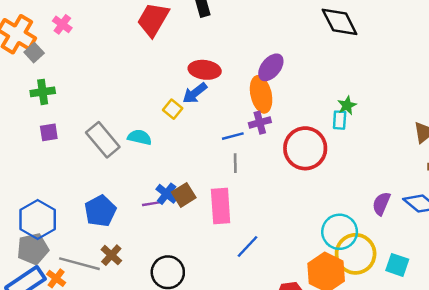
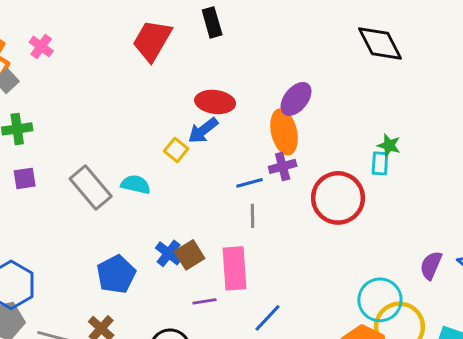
green star: (347, 105) -> (389, 145), turned -30
purple line: (152, 204) -> (205, 301), moved
blue pentagon: (100, 211) -> (116, 274), moved

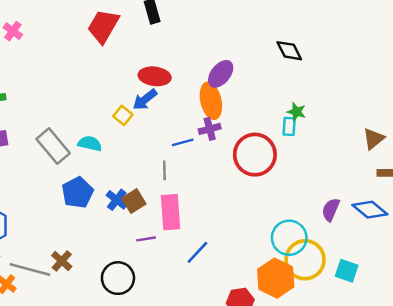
black diamond: (380, 43) -> (289, 51), moved, size x0.7
gray line: (253, 216) -> (164, 170), moved
blue pentagon: (116, 274) -> (78, 192), moved

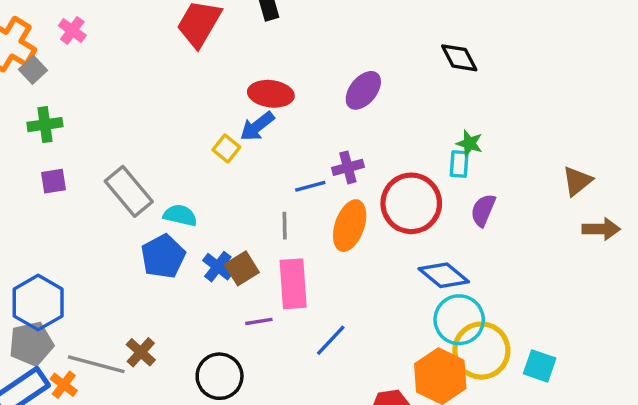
orange ellipse: (211, 101) -> (350, 226), moved, turned 32
cyan semicircle: (90, 144) -> (180, 215), moved
purple semicircle: (331, 210) -> (483, 210), moved
blue diamond: (370, 210) -> (444, 275), moved

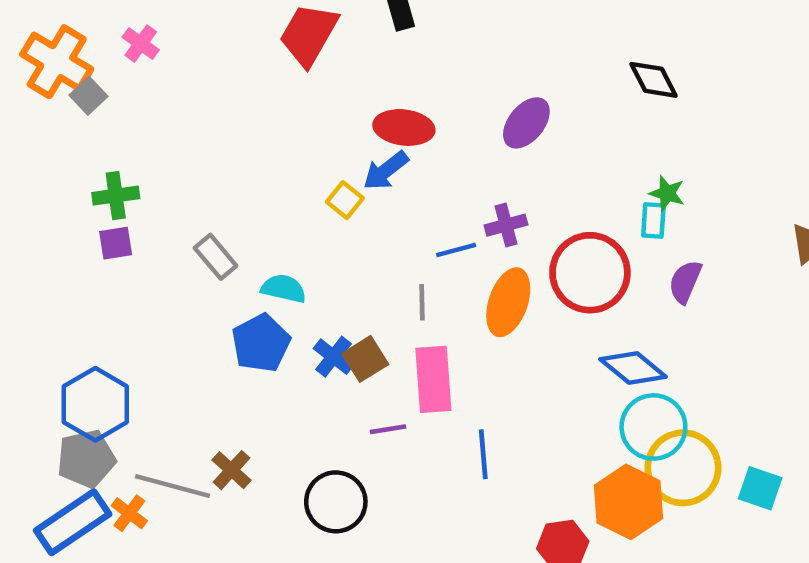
green cross: (45, 125) -> (116, 196), moved
gray rectangle: (129, 191) -> (216, 257), size x0.7
blue line: (331, 340) -> (483, 454), turned -48

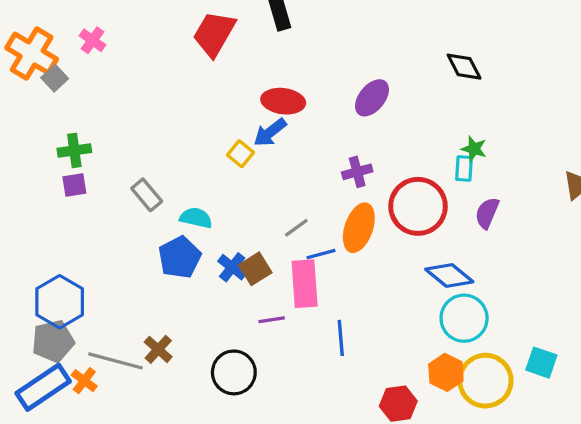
blue line: (456, 250) -> (321, 254), moved
gray line: (422, 302) -> (296, 228), turned 55
yellow circle: (683, 468) -> (485, 381), moved
orange hexagon: (629, 502) -> (446, 372), size x0.7

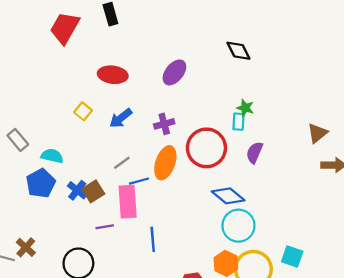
blue arrow: (270, 132) -> (121, 118), moved

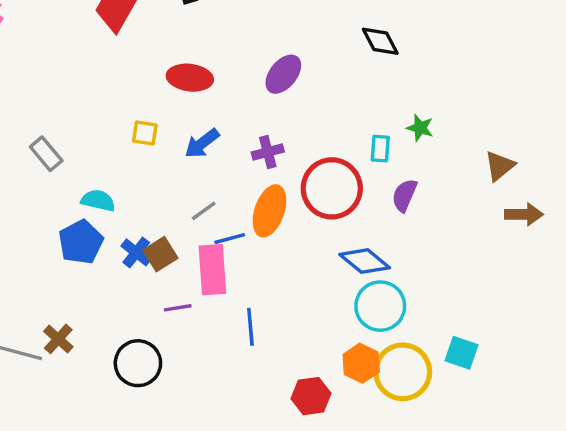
green star: (245, 108) -> (420, 128), moved
yellow square: (83, 111) -> (145, 133), turned -30
gray rectangle: (18, 140) -> (46, 154), moved

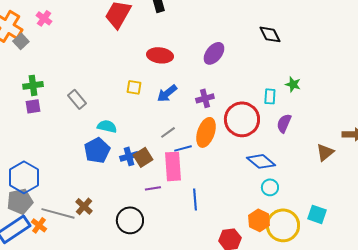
brown triangle: (500, 166) -> (325, 152), moved
blue cross: (136, 252) -> (129, 156), turned 36
cyan circle: (380, 306) -> (270, 187), size x0.6

